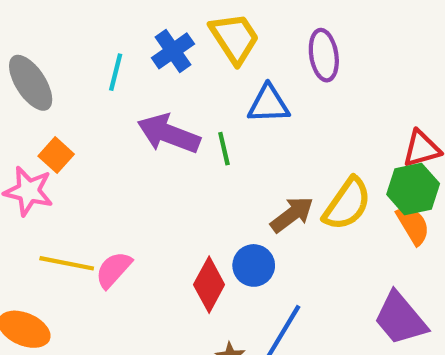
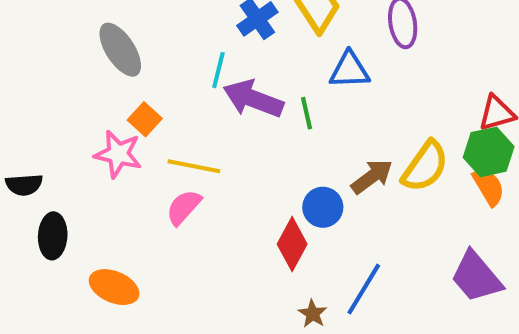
cyan line: (116, 72) -> (218, 70), moved
yellow line: (67, 263) -> (194, 166), moved
blue circle: (254, 265) -> (323, 207), moved
pink semicircle: (113, 270) -> (184, 207), moved

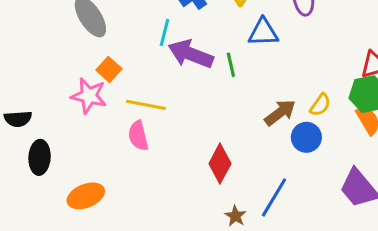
yellow semicircle: (425, 166) -> (320, 105), size x0.6
pink semicircle: (184, 207) -> (138, 136), turned -56
blue circle: (323, 207) -> (306, 137), moved
orange ellipse: (114, 287) -> (86, 196), turned -45

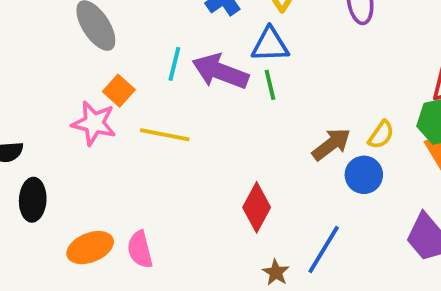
cyan line: (164, 32) -> (174, 64), moved
blue triangle: (263, 32) -> (270, 45), moved
pink semicircle: (138, 136) -> (140, 249), moved

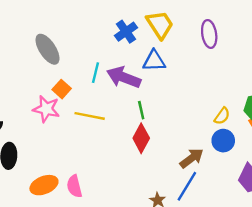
green line: (270, 85) -> (141, 110), moved
brown arrow: (331, 144) -> (192, 158), moved
blue circle: (364, 175) -> (223, 141), moved
red diamond: (257, 207) -> (141, 138), moved

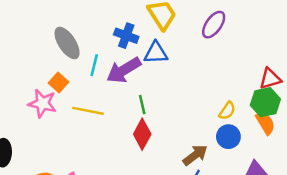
blue cross: (126, 32) -> (126, 36), moved, turned -35
purple ellipse: (209, 34) -> (214, 25), turned 44
gray ellipse: (47, 49) -> (67, 43), moved
purple arrow: (124, 77) -> (124, 70), turned -52

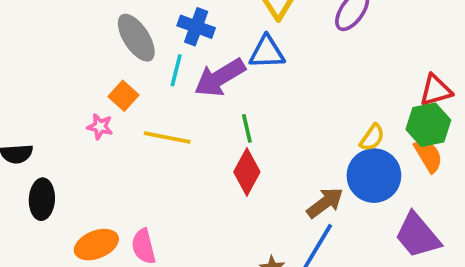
blue cross: (126, 36) -> (196, 27), moved
pink star: (42, 103) -> (100, 127), size x0.6
blue circle: (228, 137) -> (374, 176), size x1.5

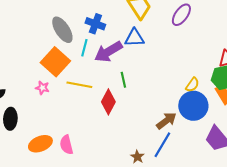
orange square: (124, 96) -> (55, 62), size x1.8
pink star: (100, 127) -> (42, 88), moved
red diamond: (247, 172) -> (108, 102), moved

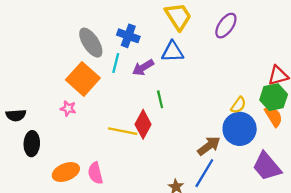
purple arrow: (108, 52) -> (143, 68), size x0.7
yellow line: (79, 85) -> (123, 131), moved

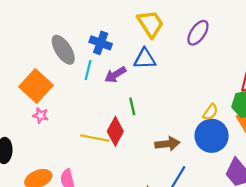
orange square: (83, 79) -> (36, 86), moved
brown arrow: (209, 146) -> (167, 144), moved, turned 30

